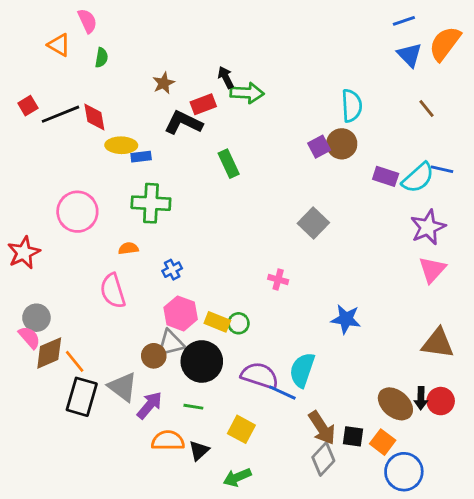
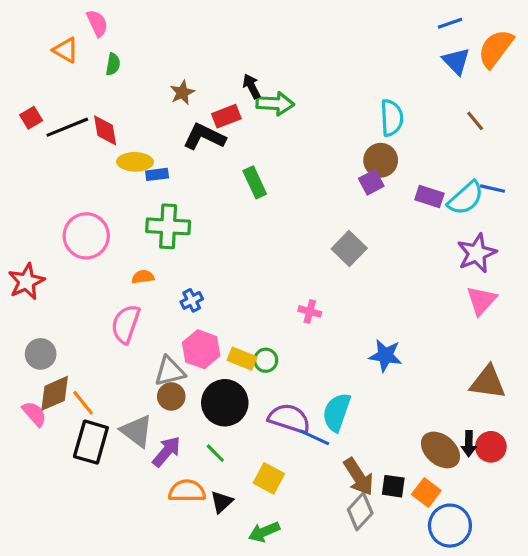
purple square: (319, 147) -> (371, 182), moved
pink semicircle: (113, 291) -> (126, 324), turned 36
pink semicircle: (29, 337) -> (34, 414), moved
gray triangle: (171, 343) -> (170, 371), moved
green line: (193, 407) -> (215, 453), turned 36

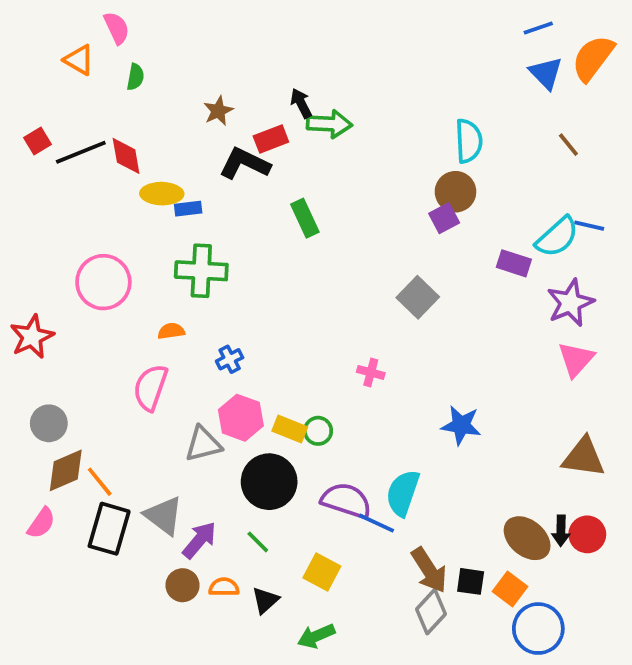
purple rectangle: (429, 196) -> (514, 263), moved
brown circle: (171, 396) -> (182, 585), moved
pink semicircle: (34, 414) -> (41, 523), moved, turned 76
orange semicircle: (187, 491) -> (224, 587), size x0.7

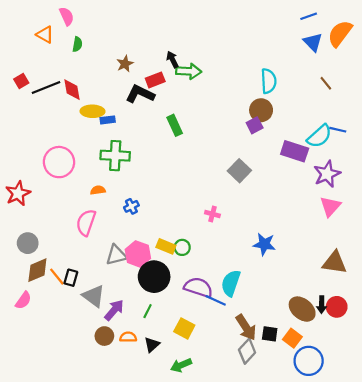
purple rectangle: (514, 263) -> (295, 151), size x1.4
pink hexagon: (241, 418) -> (138, 254), moved
black rectangle: (109, 529) -> (71, 278), moved, size x0.6
green line: (258, 542) -> (148, 311), turned 72

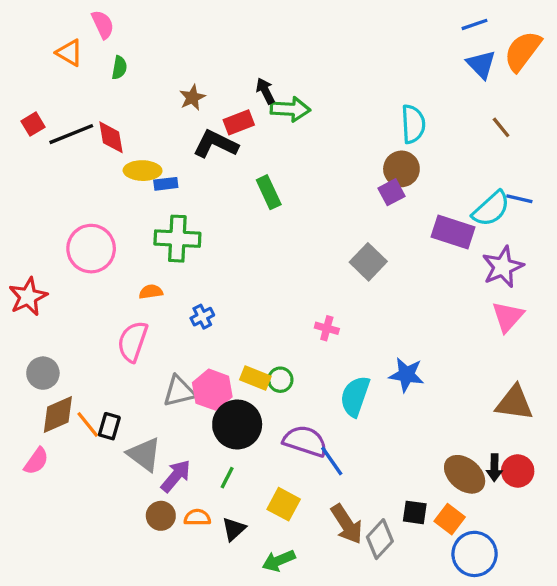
cyan semicircle: (231, 283) -> (355, 396), moved
blue line: (216, 300) -> (332, 461), turned 30
brown arrow: (246, 327) -> (347, 524), moved

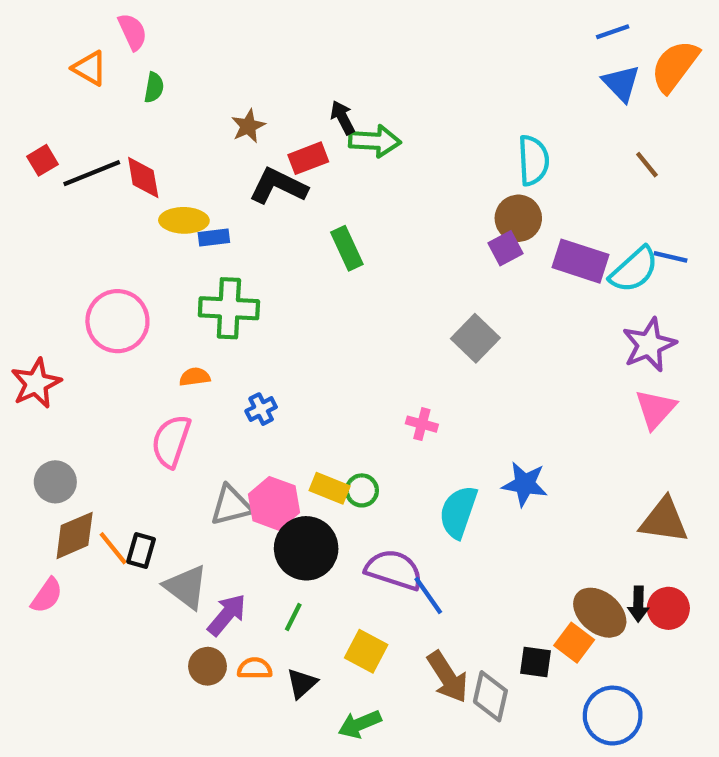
purple rectangle: (453, 232) -> (580, 261), moved
orange square: (450, 519) -> (574, 643), moved
gray diamond: (380, 539) -> (490, 696), turned -30

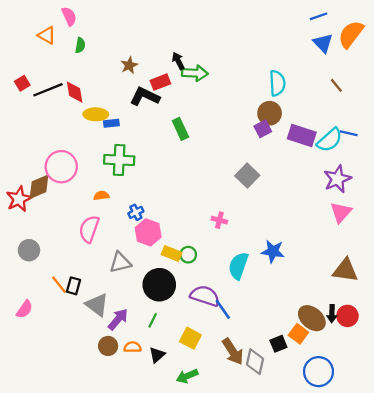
pink hexagon: (274, 503) -> (148, 232), moved
brown diamond: (75, 535) -> (39, 187), moved
black square: (535, 662) -> (278, 344), turned -30

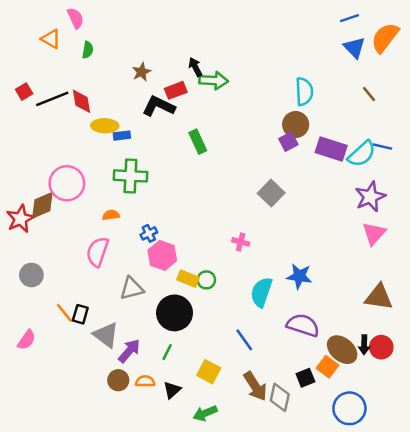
purple semicircle: (205, 296) -> (303, 325), moved

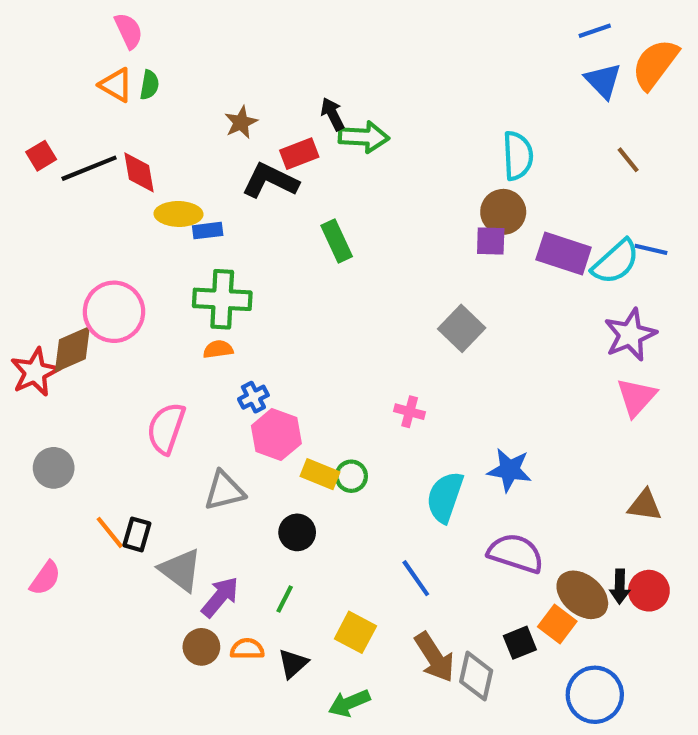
orange triangle: (51, 39) -> (116, 85), moved
purple square: (288, 142) -> (491, 241), turned 30
orange semicircle: (111, 215) -> (218, 349), moved
brown triangle: (379, 297) -> (645, 505), size x0.7
black circle: (175, 313) -> (297, 532), size x0.6

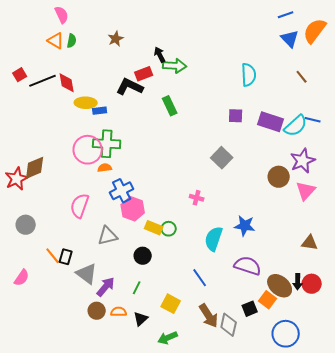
brown star: (241, 122) -> (116, 39), moved
brown circle: (503, 212) -> (279, 177), moved
green rectangle: (337, 241) -> (170, 106), moved
pink circle: (114, 312) -> (88, 150), moved
blue cross: (253, 397) -> (122, 191), size x1.6

